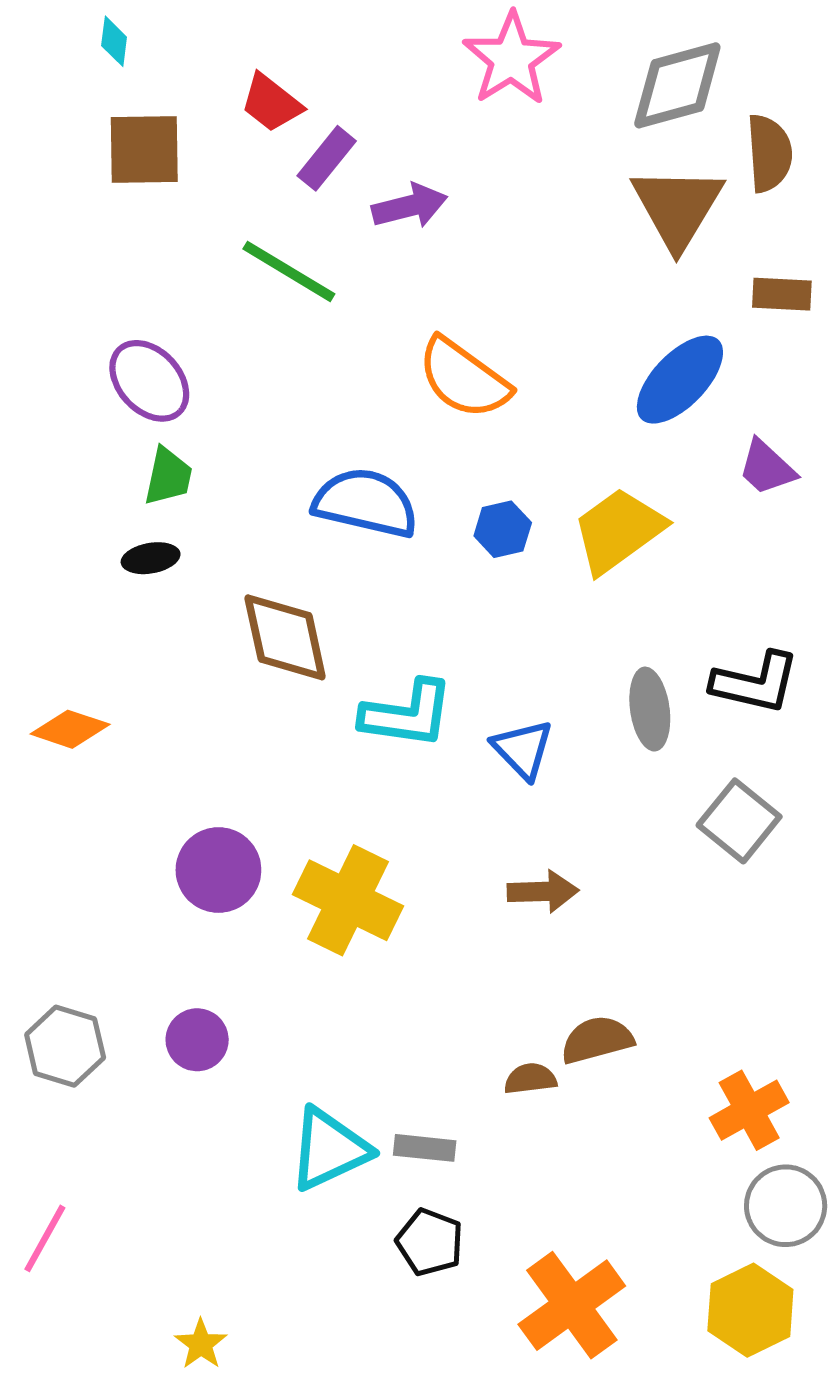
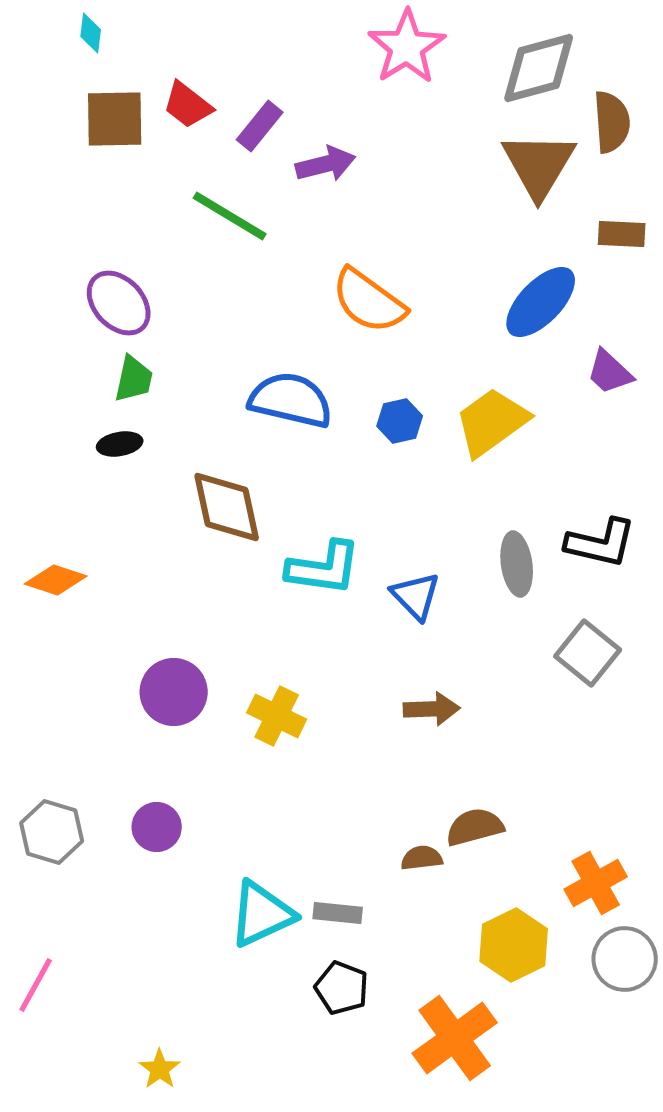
red trapezoid: (271, 103) -> (188, 105), moved
yellow cross: (348, 900) -> (277, 716), size x0.7
yellow hexagon: (750, 1310) -> (514, 945), moved

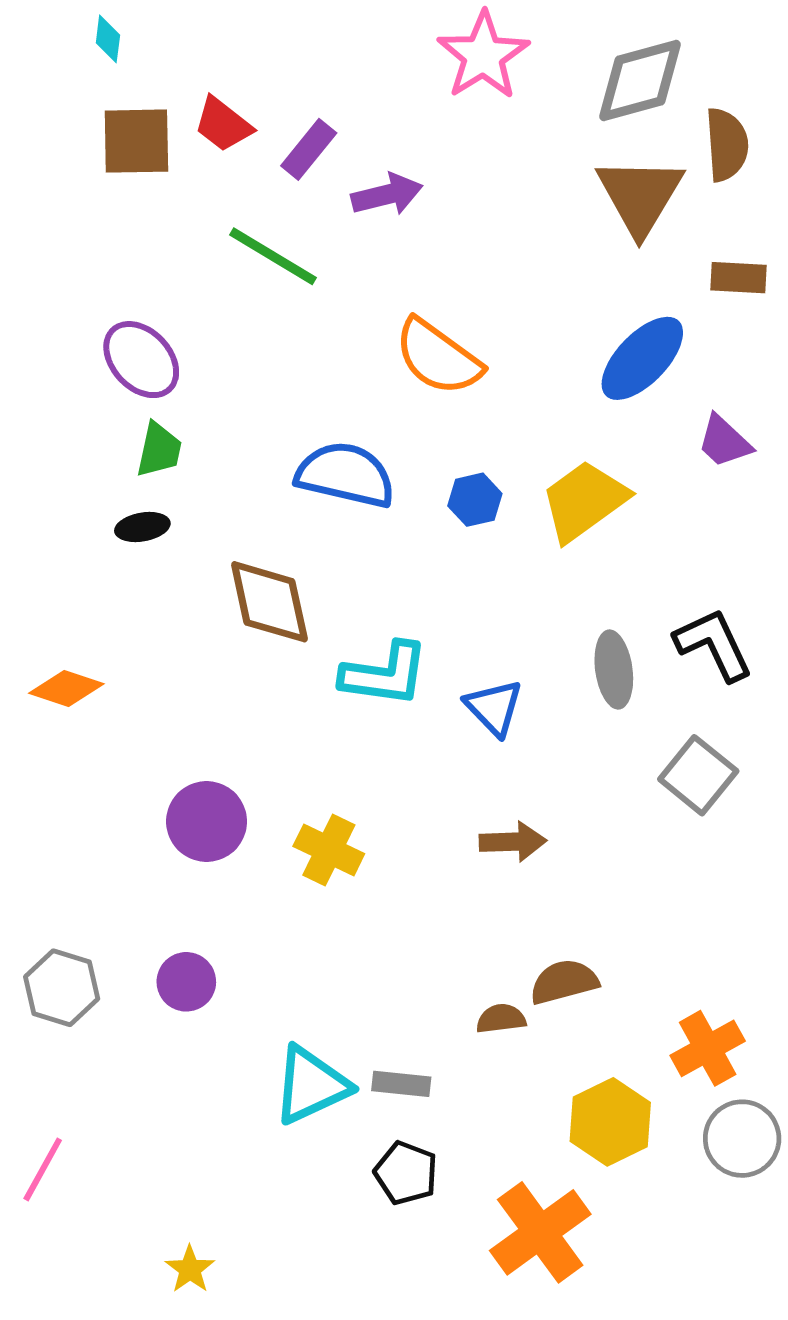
black L-shape: (601, 543) -> (714, 645), turned -128

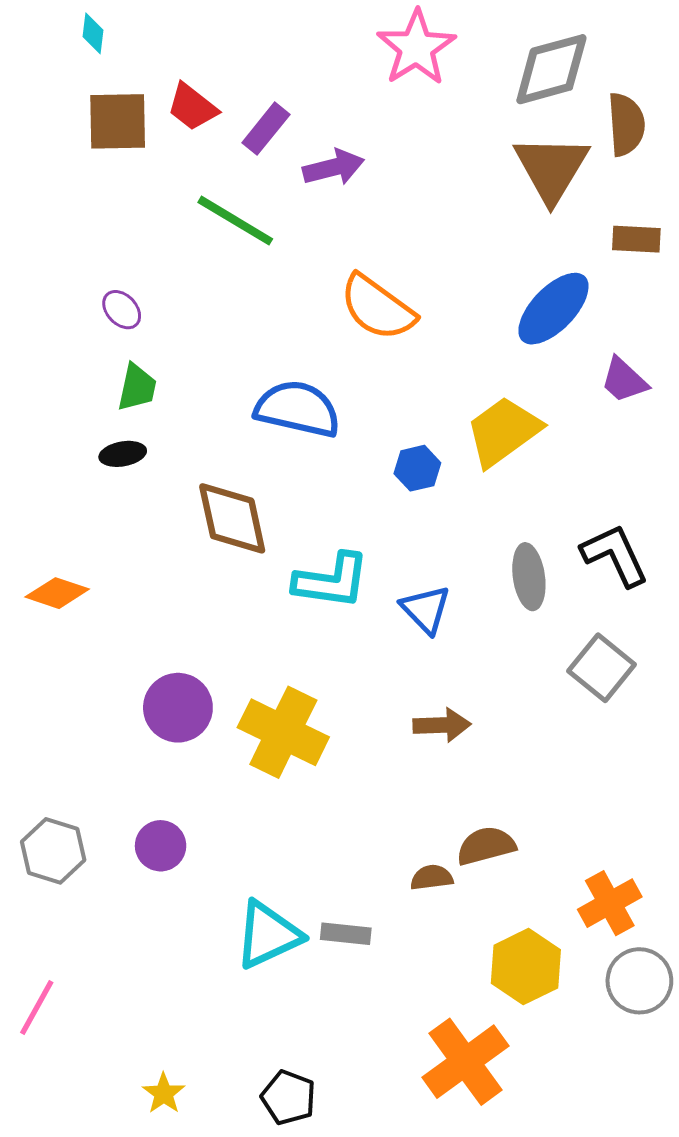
purple ellipse: (141, 360) -> (122, 310), size x0.6
blue hexagon: (475, 500) -> (417, 468), moved
yellow cross: (329, 850) -> (283, 732), size x1.5
black pentagon: (406, 1173) -> (288, 1097), moved

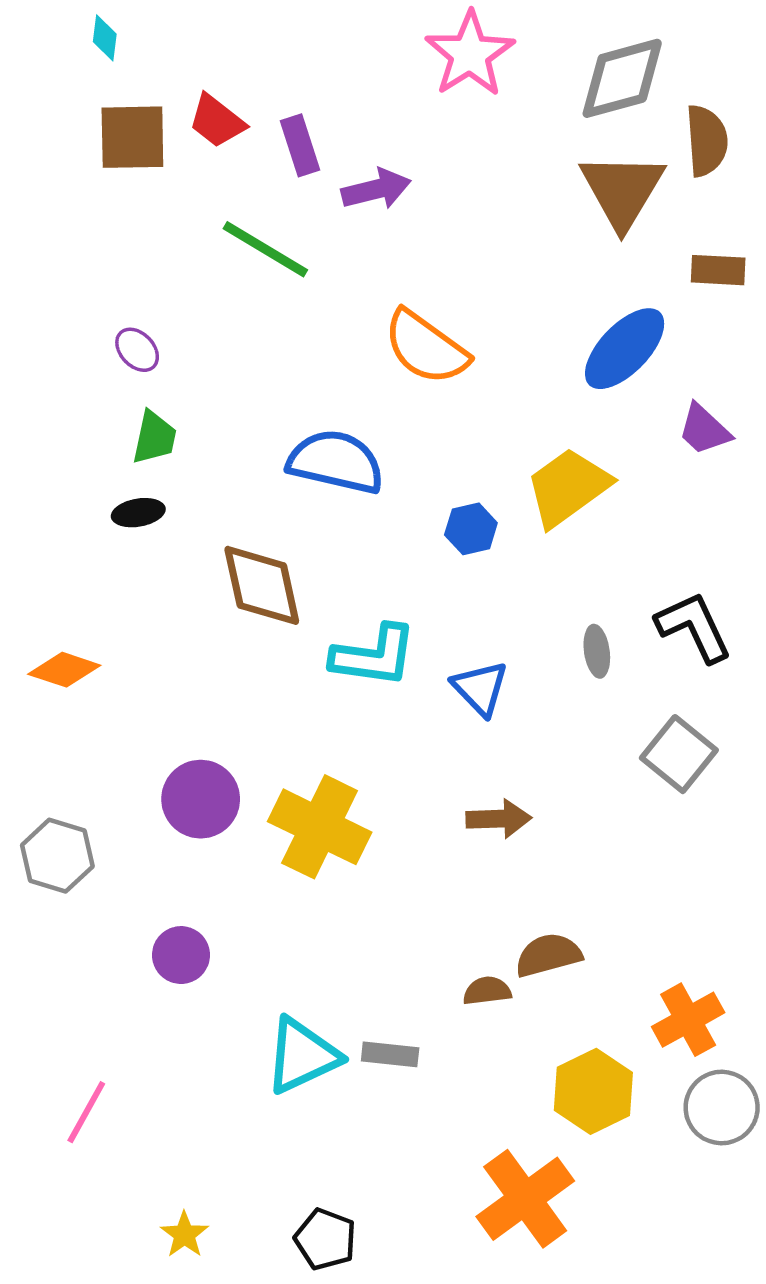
purple rectangle: (266, 129) -> (300, 145), turned -57
gray ellipse: (529, 577) -> (597, 651), size x0.7
gray hexagon: (53, 851) -> (57, 856), moved
pink line: (37, 1007) -> (86, 1112), moved

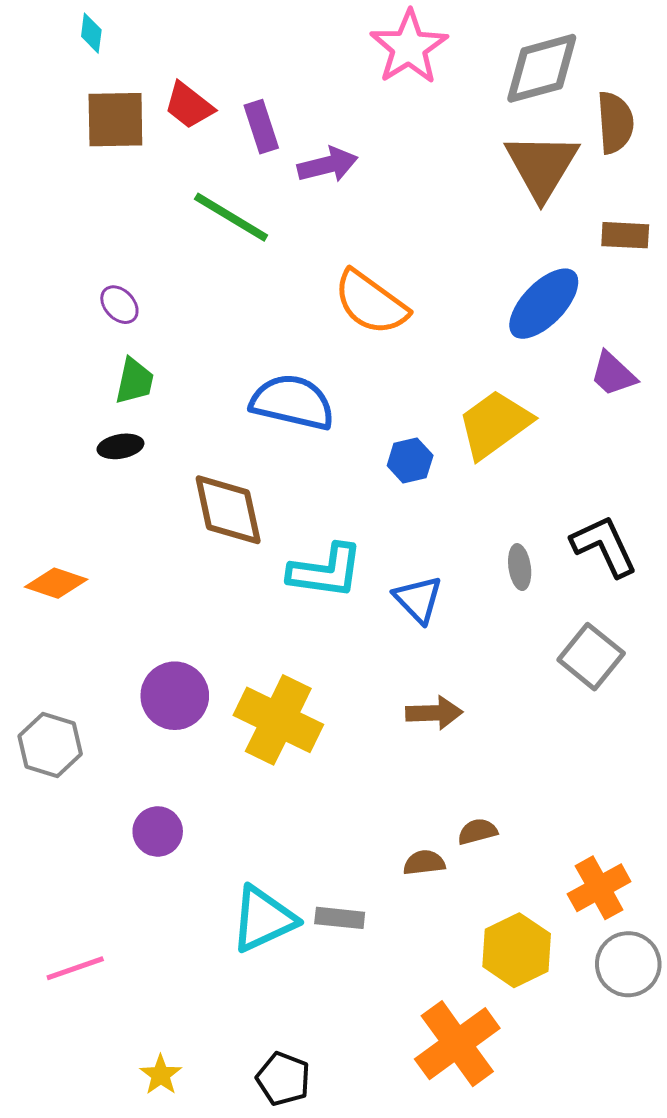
brown semicircle: (548, 955) -> (477, 831), size x0.7
pink line: (86, 1112) -> (75, 968), turned 42

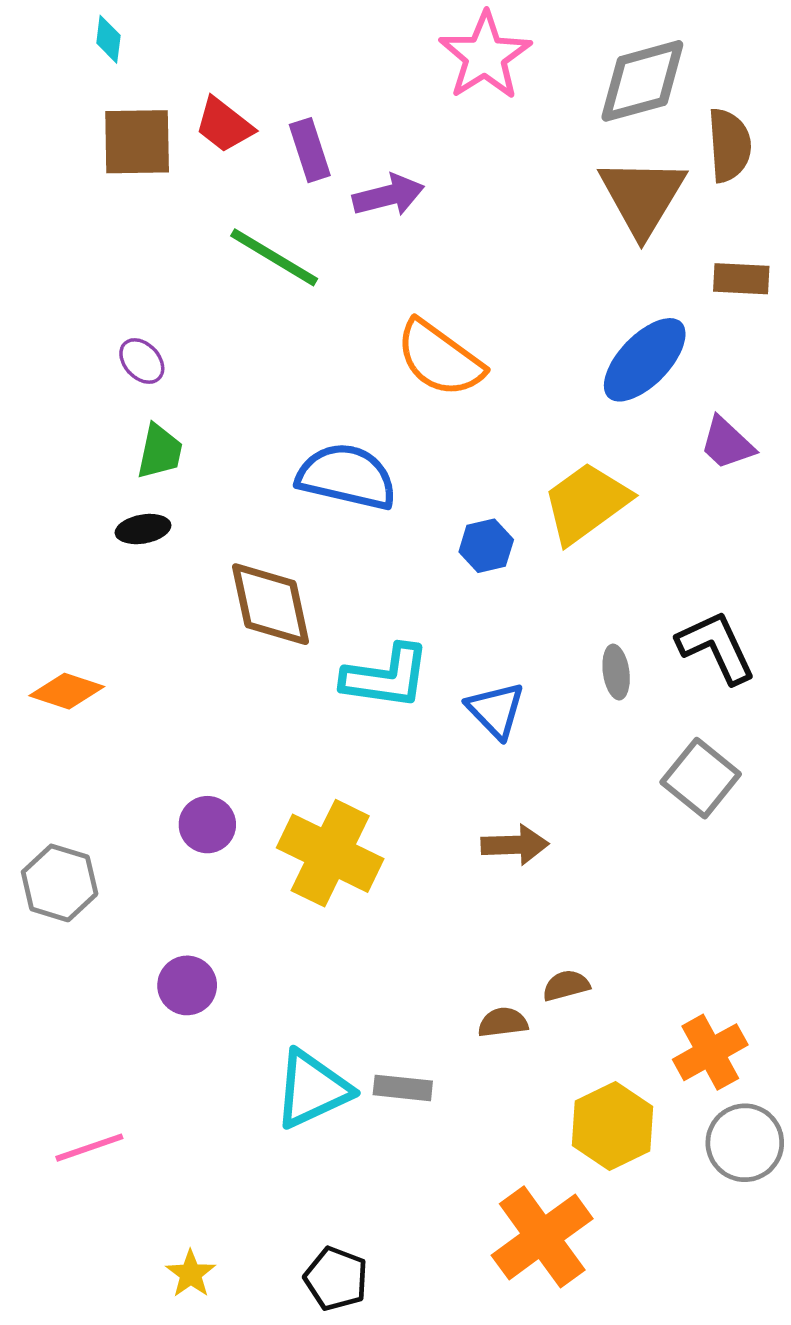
purple circle: (175, 696) -> (207, 825), size x0.7

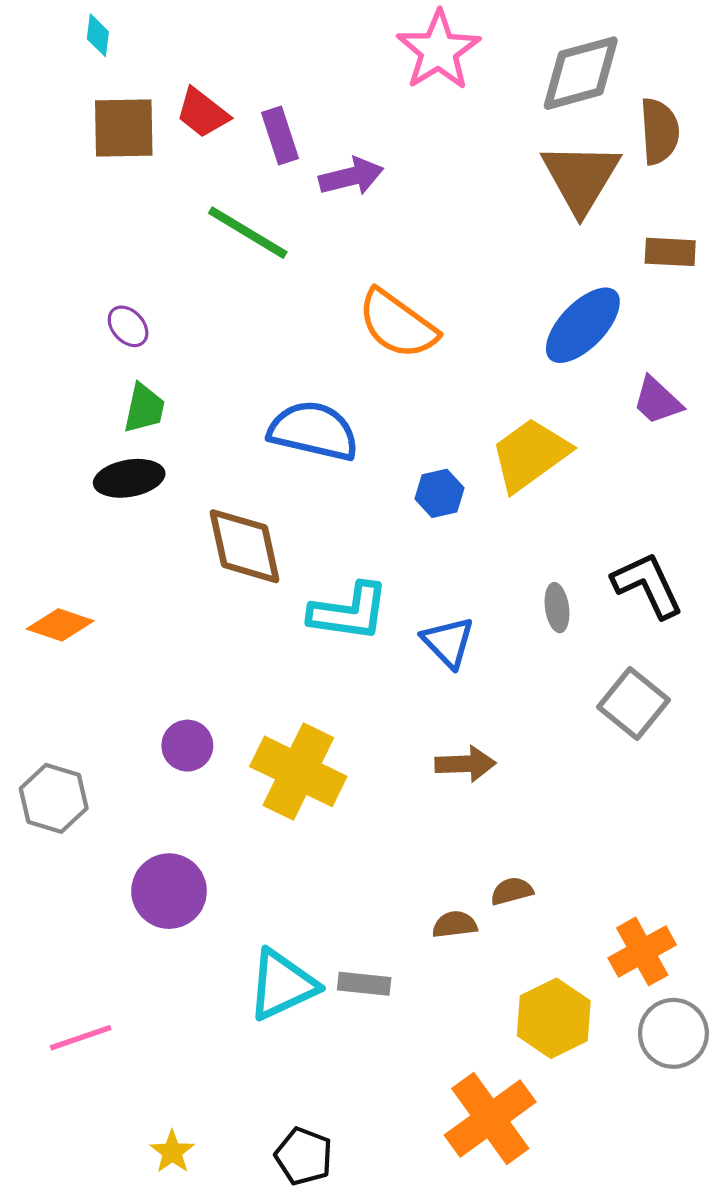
black ellipse: (143, 529) -> (129, 478), size x1.4
purple circle: (187, 985) -> (169, 891), size x1.4

